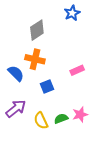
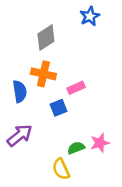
pink rectangle: (77, 70) -> (76, 88), moved
blue semicircle: (16, 73) -> (20, 91), turned 36
yellow semicircle: (41, 121) -> (61, 169), moved

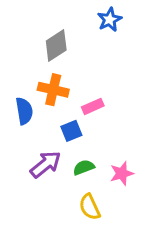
purple arrow: (20, 135) -> (46, 164), moved
green semicircle: (76, 148) -> (84, 167), moved
yellow semicircle: (61, 169) -> (90, 207), moved

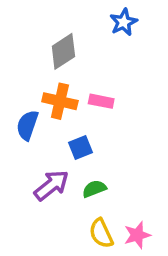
pink rectangle: (93, 106) -> (101, 101), moved, turned 35
blue semicircle: (24, 111) -> (27, 125), turned -152
pink star: (122, 173) -> (137, 235), moved

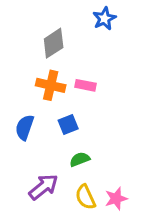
blue semicircle: (27, 125) -> (25, 127), moved
purple arrow: (51, 185) -> (43, 187), moved

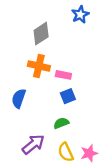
pink rectangle: (86, 85) -> (63, 75), moved
blue square: (68, 124) -> (68, 96), moved

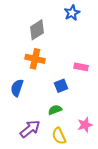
pink rectangle: (63, 75) -> (81, 67), moved
pink star: (89, 153) -> (85, 125), moved

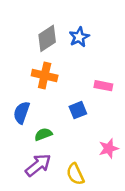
blue star: (72, 13) -> (79, 37), moved
green semicircle: (55, 110) -> (43, 134), moved
pink star: (85, 125) -> (109, 148), moved

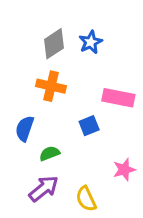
pink rectangle: (103, 86) -> (118, 98), size x1.5

